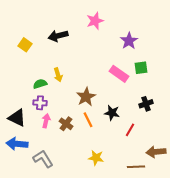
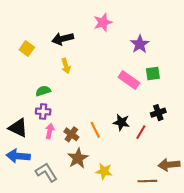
yellow arrow: (58, 75) -> (66, 66), moved
brown star: (86, 97) -> (78, 158), moved
red line: (130, 130) -> (141, 132), moved

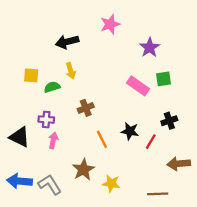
yellow square: (27, 49) -> (31, 75), moved, turned -32
green semicircle: (43, 91) -> (52, 87), moved
brown cross: (71, 134) -> (86, 108), moved, turned 32
blue arrow: (18, 156) -> (20, 181), moved
brown arrow: (169, 165) -> (179, 164), moved

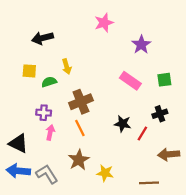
black arrow: (67, 42) -> (43, 38), moved
green square: (164, 79) -> (164, 80), moved
brown cross: (86, 108) -> (81, 102), size x1.5
black triangle: (20, 137) -> (18, 143), moved
orange line: (102, 139) -> (80, 128), moved

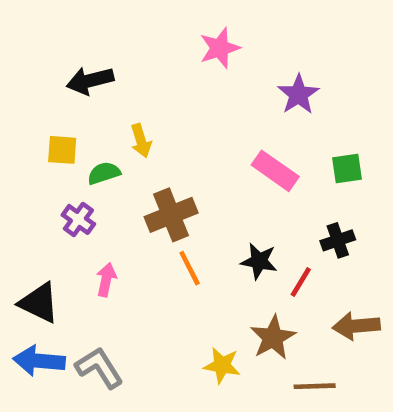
purple cross: (44, 113) -> (78, 219), moved, turned 32
orange line: (80, 128) -> (190, 268), moved
brown star: (79, 160) -> (273, 338), moved

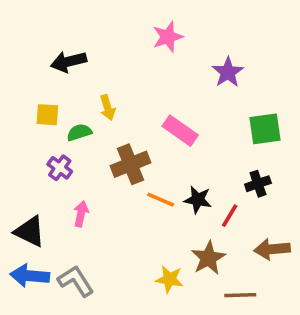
green square: (347, 169) -> (265, 129), size x1.4
pink rectangle: (275, 171) -> (180, 131), moved
orange line: (190, 268) -> (161, 200), moved, turned -40

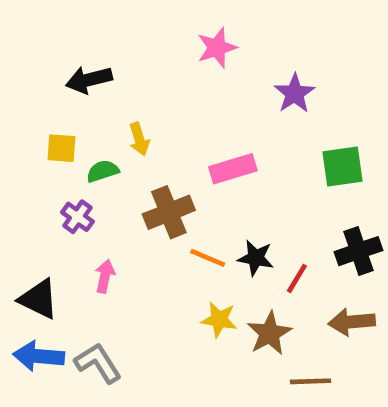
pink rectangle: (180, 131) -> (233, 169), turned -52
black cross: (258, 184) -> (359, 251), moved, size x1.4
yellow star: (169, 279) -> (219, 320), moved

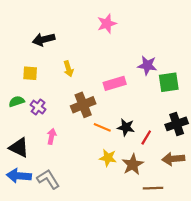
purple star: (295, 93) -> (147, 65), moved, turned -30
green semicircle: (103, 171) -> (17, 101), moved

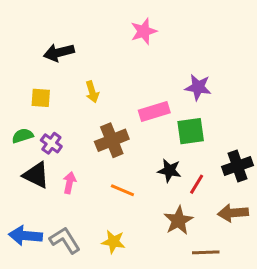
green square: (169, 82) -> (191, 131), moved
orange line: (102, 127) -> (122, 190), moved
black triangle: (19, 148) -> (36, 175), moved
yellow star: (108, 158) -> (113, 242), moved

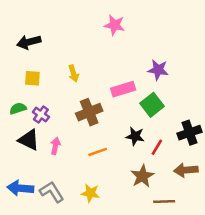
pink star: (144, 31) -> (115, 25), turned 30
black arrow: (59, 52) -> (29, 42), moved
green square: (191, 131) -> (152, 105), turned -30
orange line: (122, 190) -> (98, 152), turned -42

